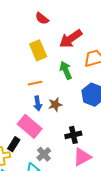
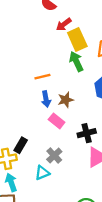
red arrow: (71, 39) -> (64, 24), moved, size x0.6
yellow rectangle: (38, 50) -> (77, 40), moved
pink rectangle: (30, 126) -> (57, 121), moved, size x0.6

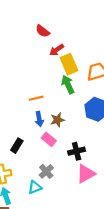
black rectangle: (21, 145) -> (17, 146), moved

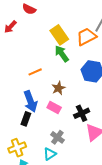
red arrow: (57, 50) -> (10, 27), moved
blue arrow: (39, 119) -> (30, 101), moved, size x1.5

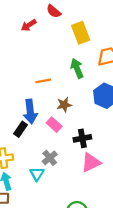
yellow rectangle: (59, 35) -> (81, 33), moved
cyan triangle: (50, 154) -> (37, 174), turned -40

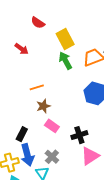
red arrow: (29, 25) -> (22, 49), moved, turned -104
green arrow: (77, 68) -> (65, 61), moved
brown star: (64, 105) -> (43, 106), moved
blue arrow: (30, 112) -> (27, 155), moved

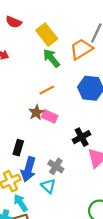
orange line: (37, 87) -> (47, 90), moved
pink rectangle: (52, 126) -> (50, 116), moved
blue arrow: (27, 155) -> (28, 169), turned 40

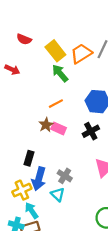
orange trapezoid: (81, 49) -> (81, 54), moved
black cross: (82, 137) -> (91, 131), moved

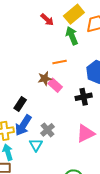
yellow rectangle: (55, 51) -> (74, 14), turned 72
red arrow: (12, 70) -> (47, 20), moved

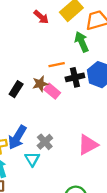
green arrow: (72, 36) -> (82, 42), moved
black cross: (84, 97) -> (75, 77), moved
black rectangle: (20, 104) -> (16, 89), moved

